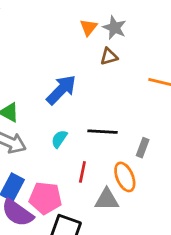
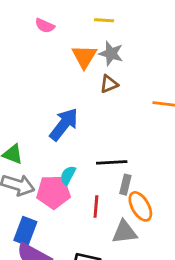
orange triangle: (89, 27) -> (84, 56), size x1.4
gray rectangle: (143, 148) -> (125, 185), moved
pink pentagon: (45, 198) -> (53, 192), moved

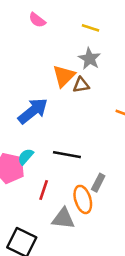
orange triangle: (84, 56) -> (64, 76), moved
gray rectangle: (125, 185) -> (98, 183), moved

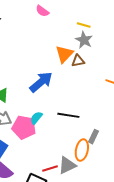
yellow line: (91, 28) -> (84, 25), moved
red line: (44, 190) -> (50, 169), moved, turned 56
orange ellipse: (83, 199) -> (82, 150), turned 30
gray triangle: (63, 219) -> (67, 165), turned -30

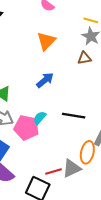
orange triangle: (64, 54) -> (46, 41), moved
blue arrow: (41, 82) -> (45, 80), size x0.7

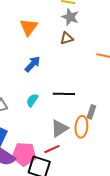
pink pentagon: (26, 128) -> (24, 154), moved
gray triangle: (72, 168) -> (59, 128), moved

